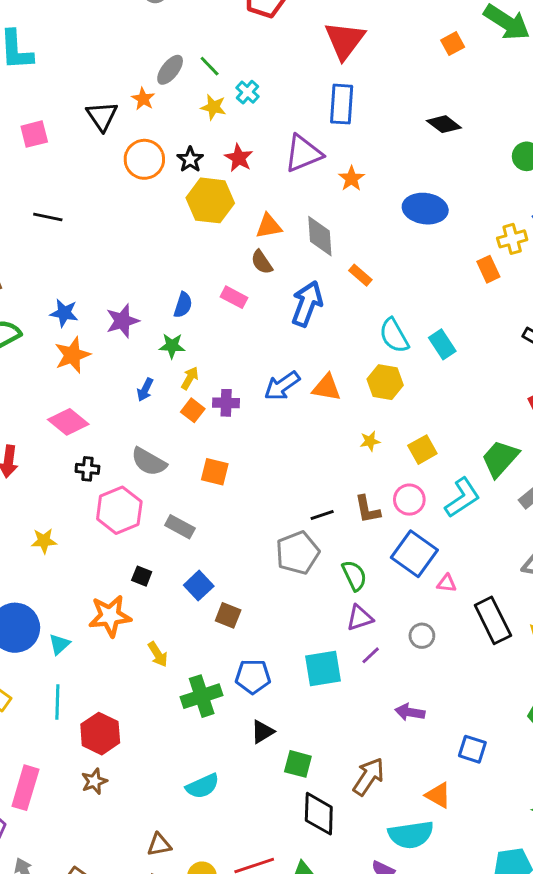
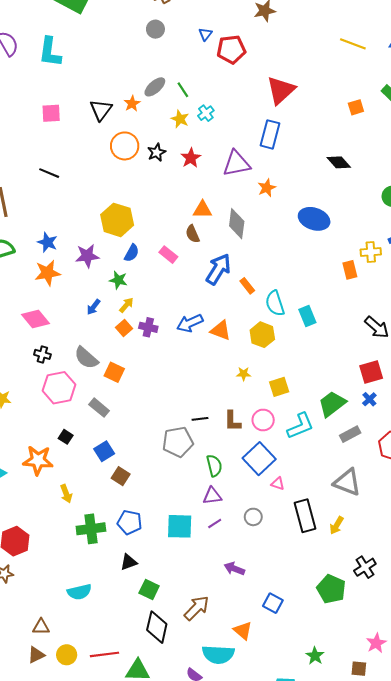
yellow hexagon: (210, 200) -> (117, 220), moved
orange rectangle: (360, 275) -> (247, 286), moved
orange square: (215, 472) -> (114, 372), moved

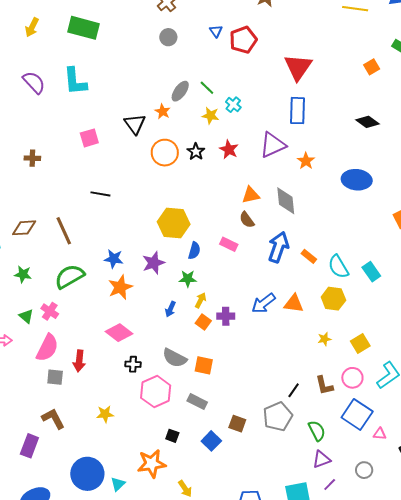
black line: (200, 419) -> (294, 390), turned -35
brown square: (121, 476) -> (237, 424), moved

